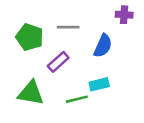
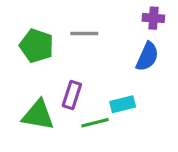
blue semicircle: (103, 46) -> (147, 57), moved
purple rectangle: (58, 62) -> (72, 95), moved, turned -30

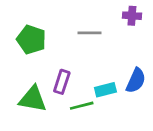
gray line: (84, 33) -> (90, 33), moved
blue semicircle: (147, 57) -> (136, 81), moved

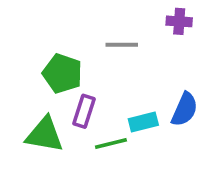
green pentagon: (31, 40) -> (62, 73), moved

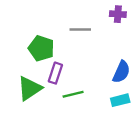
cyan rectangle: (143, 122) -> (120, 100), moved
green triangle: (45, 135) -> (29, 88), turned -44

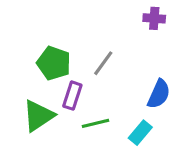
gray line: (80, 29) -> (103, 63), moved, turned -54
cyan rectangle: (120, 100) -> (140, 133), moved, turned -36

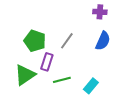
blue semicircle: (159, 94) -> (103, 41), moved

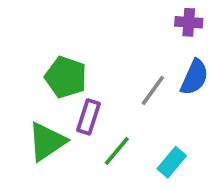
gray line: (67, 41) -> (153, 90), moved
green line: (62, 80) -> (117, 151), turned -36

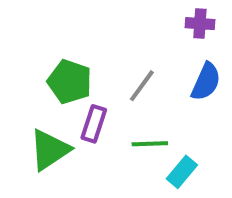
gray line: (153, 90) -> (142, 86), moved
green line: (117, 151) -> (150, 144), moved, turned 48

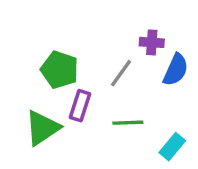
purple cross: (200, 24) -> (152, 42), moved
cyan rectangle: (182, 172) -> (172, 147), moved

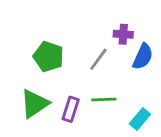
purple rectangle: (80, 106) -> (71, 109), moved

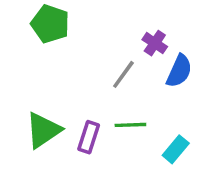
purple cross: (123, 34) -> (155, 43), turned 30
green pentagon: (48, 57) -> (50, 24), moved

